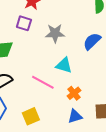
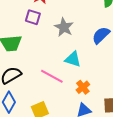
gray star: (55, 33) -> (64, 27), turned 30

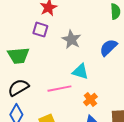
pink line: (52, 76) -> (59, 89), turned -40

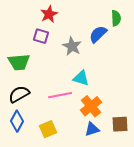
blue semicircle: (108, 48) -> (98, 34), moved
orange cross: (90, 100) -> (91, 106), size x1.5

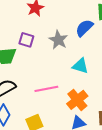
purple square: (41, 36) -> (26, 40), moved
cyan triangle: (81, 78) -> (80, 66), moved

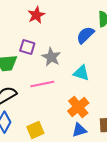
gray star: (58, 40) -> (51, 57), moved
pink line: (46, 89) -> (42, 84), moved

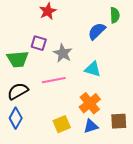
yellow square: (35, 130) -> (62, 124), moved

